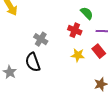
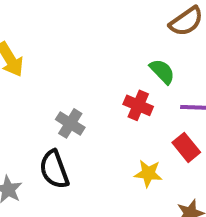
yellow star: (78, 55) -> (148, 173), moved

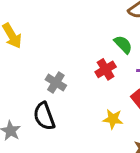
red cross: (138, 105) -> (106, 69), turned 36

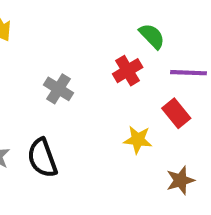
black semicircle: (44, 116) -> (42, 158), moved

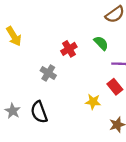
red cross: (128, 71) -> (69, 49), moved

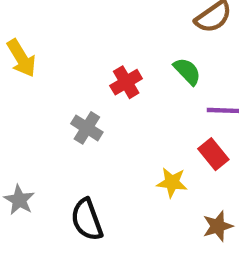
black semicircle: (39, 112) -> (87, 220), moved

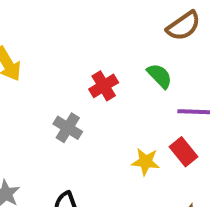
yellow star: (172, 183) -> (146, 162), moved

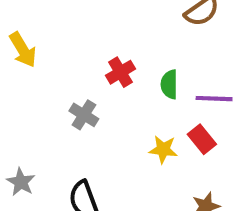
green semicircle: (160, 76) -> (169, 84), moved, turned -136

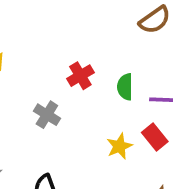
yellow star: (163, 149) -> (119, 146), turned -30

